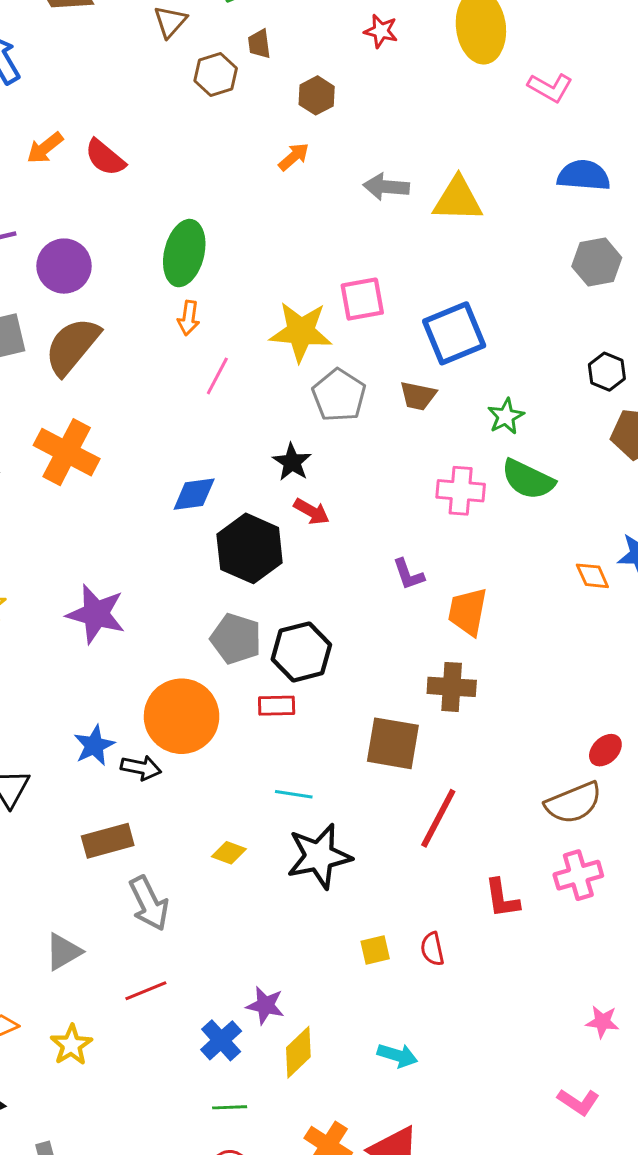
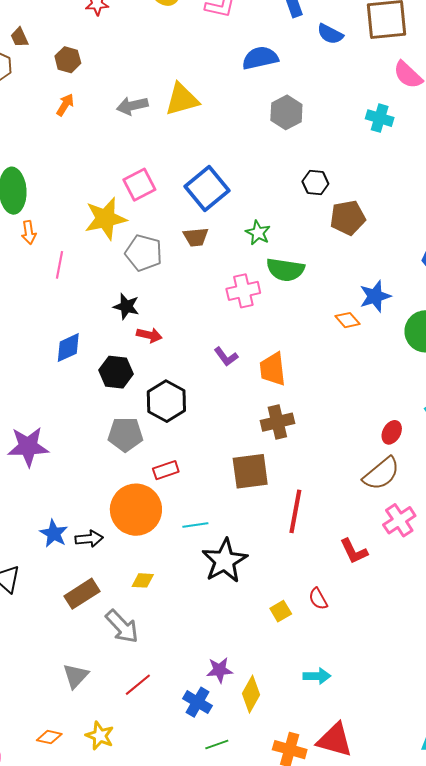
black hexagon: (250, 548) -> (116, 372), size x0.7
black hexagon: (301, 652) -> (166, 401), moved
orange circle: (182, 716) -> (136, 510), moved
yellow diamond: (229, 853) -> (143, 580), moved

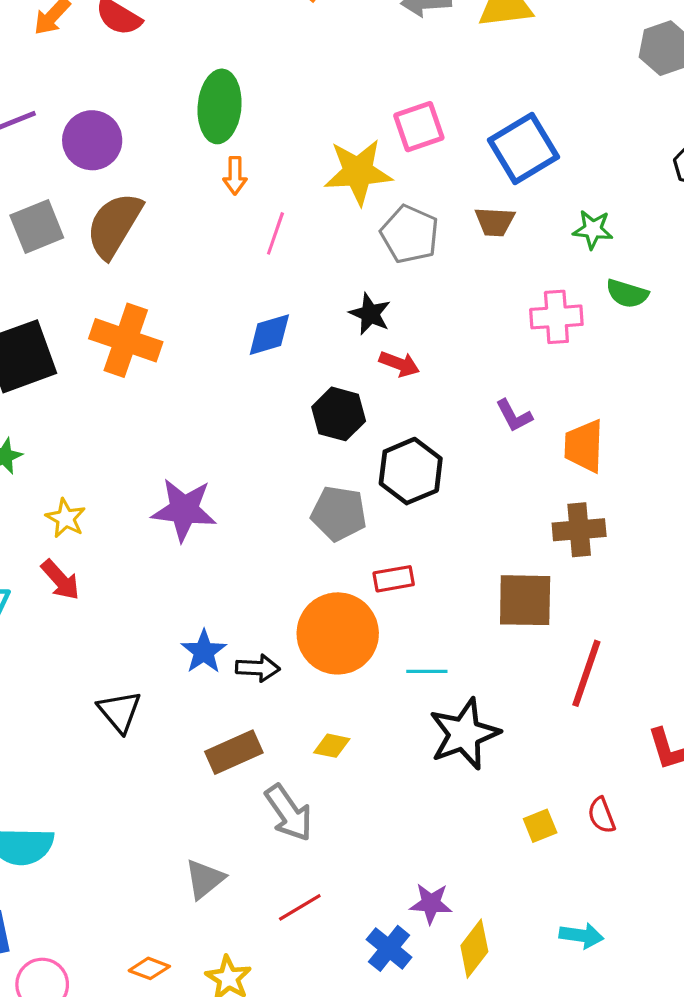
green star: (258, 233) -> (593, 229), turned -30
green semicircle: (285, 270) -> (627, 294), size x0.7
blue diamond: (68, 348) -> (269, 335), moved

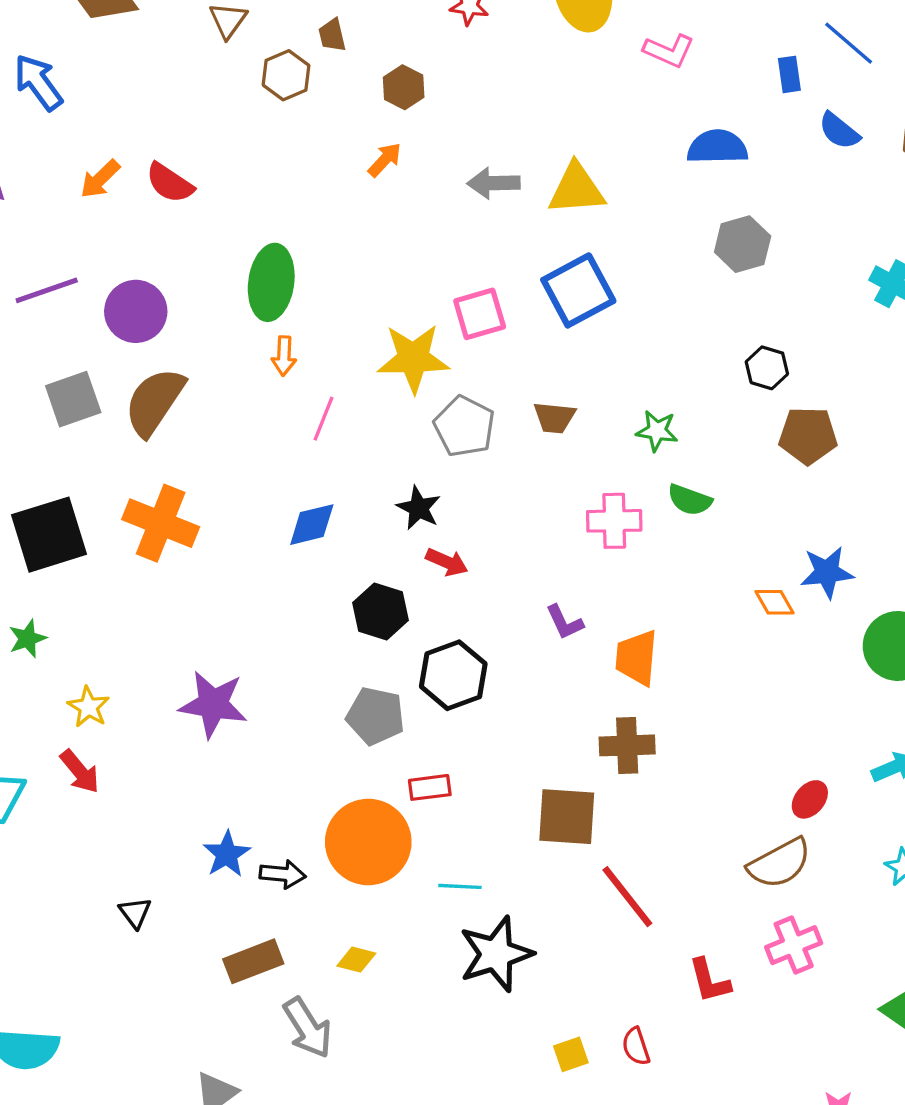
blue square: (524, 149) -> (578, 290), moved
red line: (586, 673) -> (627, 897), turned -60
black triangle: (120, 712) -> (135, 913), size x0.7

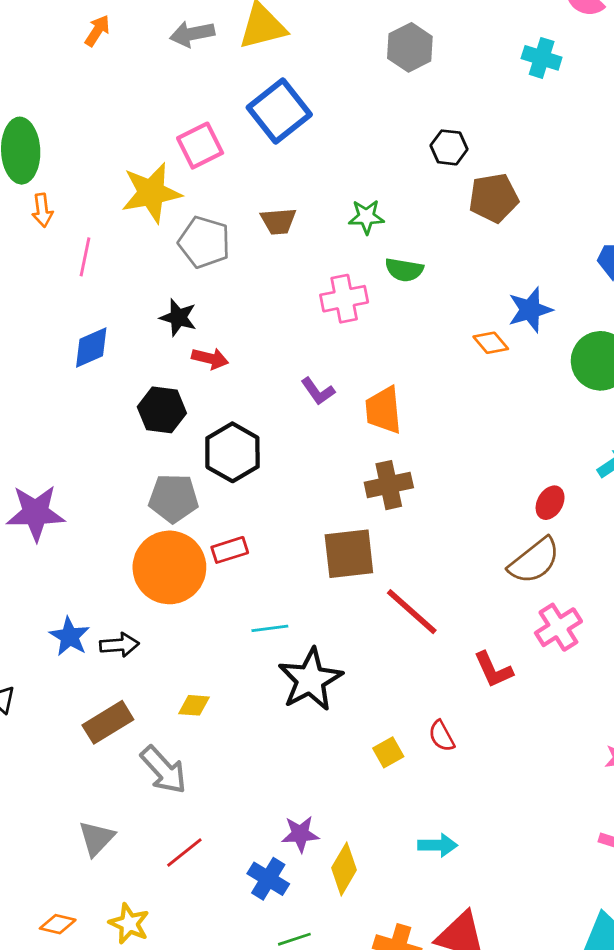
orange circle: (368, 842) -> (169, 567), moved

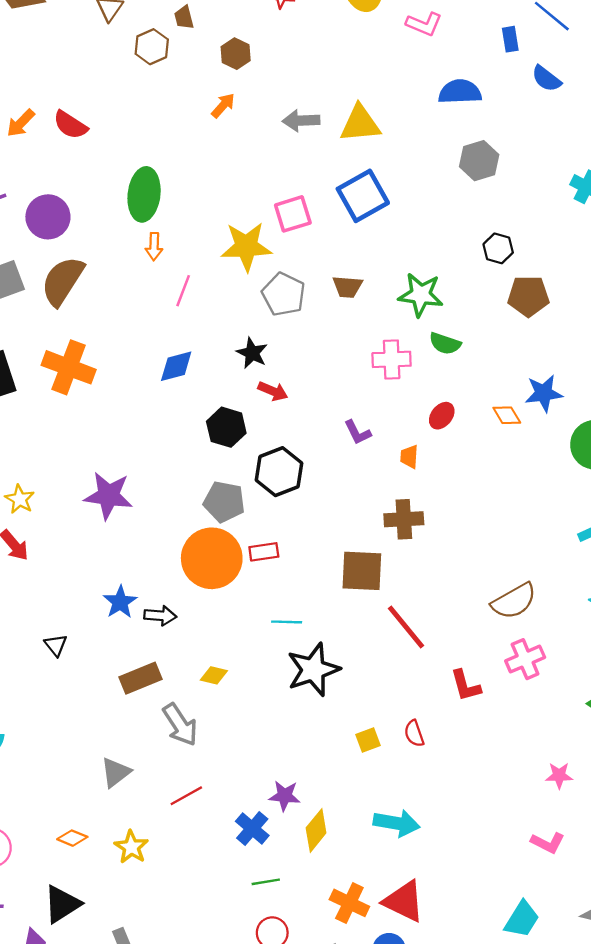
green star: (366, 217) -> (421, 295), size x1.5
orange trapezoid: (383, 410) -> (409, 457), size x0.6
red ellipse: (550, 503) -> (442, 416), moved
cyan arrow: (438, 845) -> (397, 823), size x1.4

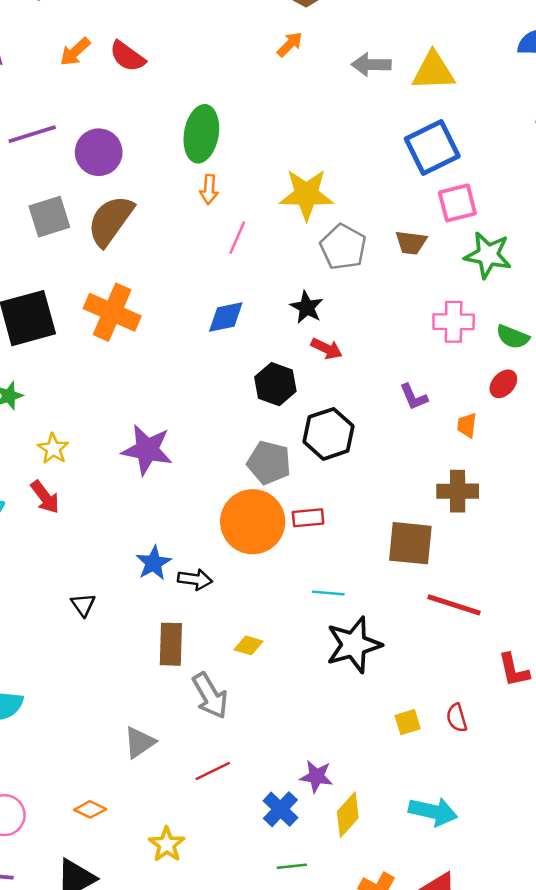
pink square: (293, 214) -> (457, 203), moved
green semicircle: (445, 344) -> (513, 337), moved
red line: (406, 627) -> (454, 605), turned -36
brown rectangle: (140, 678) -> (171, 644), turned -69
yellow star: (131, 847) -> (167, 844), moved

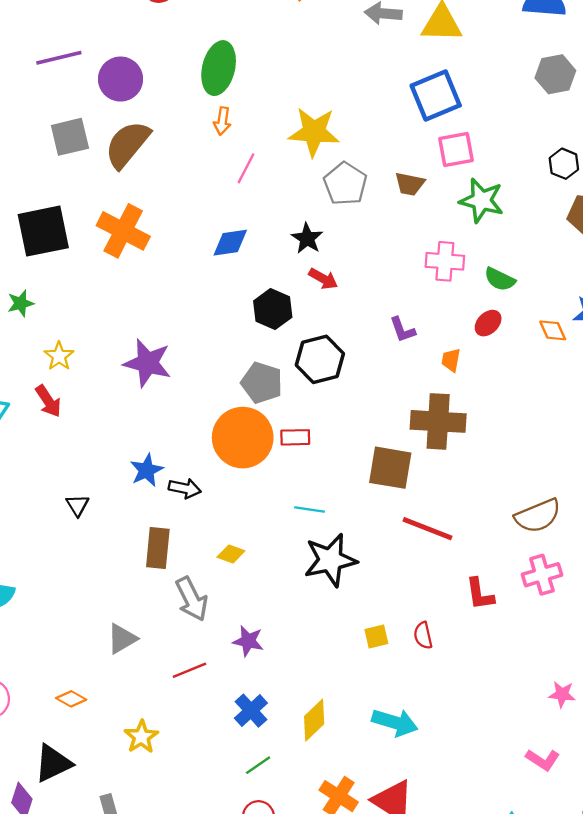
brown cross: (458, 491) -> (438, 421), size x1.4
purple star: (316, 776) -> (248, 641), moved
green line: (292, 866) -> (258, 765), turned -32

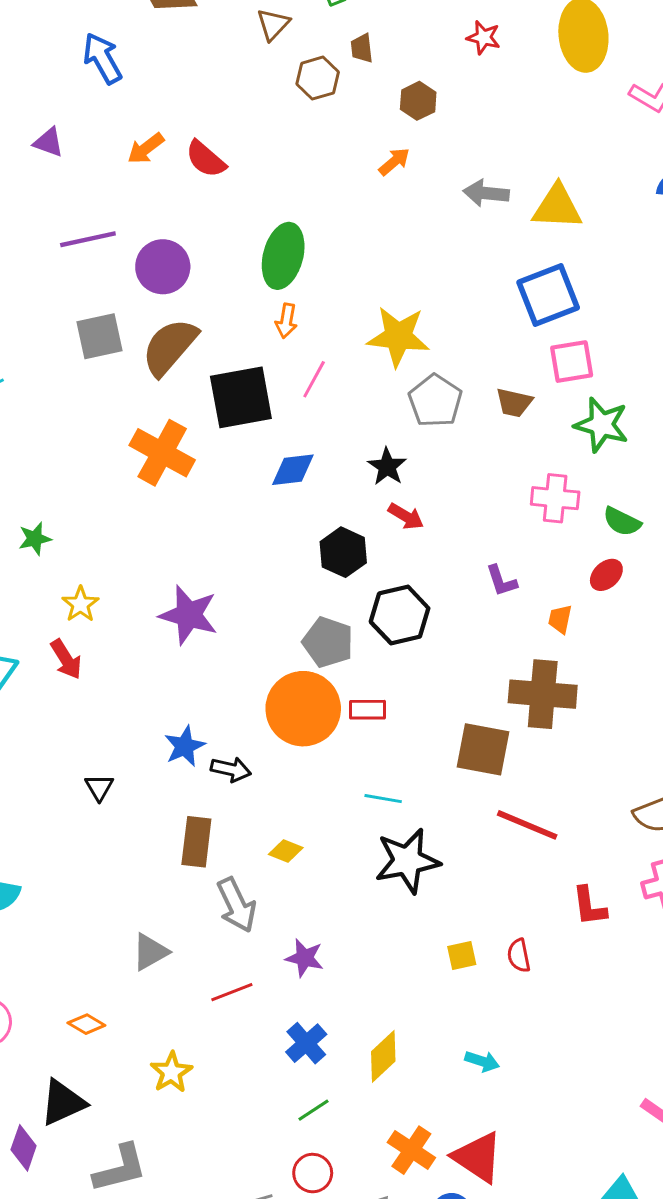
black square: (43, 231) -> (241, 397), moved
cyan arrow: (395, 722) -> (482, 1061), size x0.6

